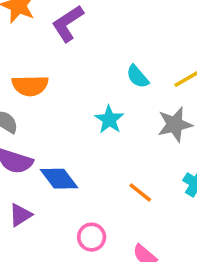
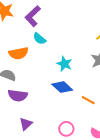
cyan semicircle: (138, 77) -> (39, 39), moved
blue diamond: (59, 179) -> (62, 87), moved

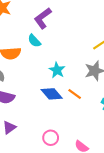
purple L-shape: (33, 16) -> (43, 18), moved
orange line: (88, 100) -> (75, 94), moved

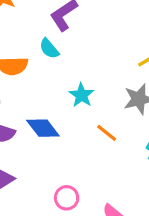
blue diamond: (52, 94) -> (43, 128), moved

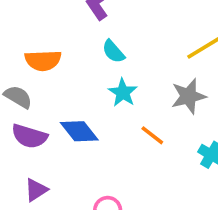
cyan semicircle: (49, 49) -> (113, 52), moved

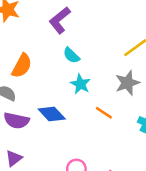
orange semicircle: (43, 60) -> (22, 66), turned -55
purple triangle: (36, 190) -> (14, 158), moved

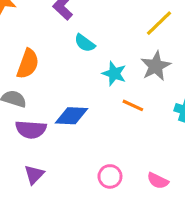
cyan star: (80, 84) -> (114, 74), moved
blue diamond: (52, 114) -> (71, 116), turned -36

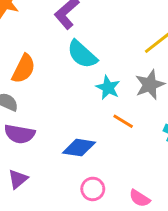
cyan semicircle: (85, 43) -> (82, 54), size x1.5
blue diamond: (71, 116) -> (79, 148), moved

